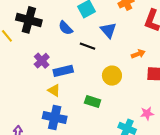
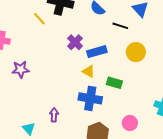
yellow circle: (112, 76) -> (136, 52), moved
green rectangle: (93, 101) -> (114, 83), moved

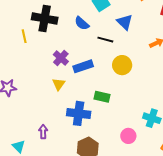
yellow line: (39, 19) -> (24, 36), turned 32
yellow triangle: (89, 71) -> (59, 84), moved, turned 40
pink circle: (130, 123) -> (128, 136), moved

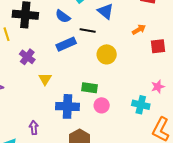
purple cross: (61, 58) -> (27, 57), moved
blue rectangle: (83, 66) -> (66, 44), moved
pink circle: (128, 136) -> (102, 105), moved

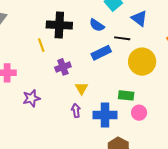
yellow circle: (107, 54) -> (142, 62), size x1.4
purple cross: (27, 57) -> (63, 67), turned 35
purple arrow: (34, 128) -> (76, 110), moved

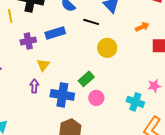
blue rectangle: (101, 53) -> (55, 33), moved
yellow circle: (142, 62) -> (107, 48), size x0.7
green rectangle: (126, 95) -> (86, 79), turned -56

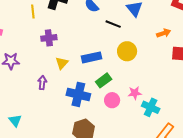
blue rectangle: (55, 33) -> (91, 57), moved
purple arrow: (34, 86) -> (42, 83), moved
pink star: (154, 86) -> (135, 93), moved

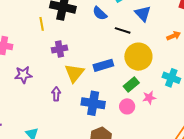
yellow circle: (127, 51) -> (138, 57), size x1.4
yellow triangle: (62, 63) -> (74, 73), size x1.5
green rectangle: (104, 80) -> (131, 84), moved
cyan cross: (151, 107) -> (171, 78), moved

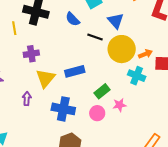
orange arrow: (174, 36) -> (145, 54), moved
yellow circle: (138, 57) -> (122, 49), moved
cyan cross: (171, 78) -> (137, 76), moved

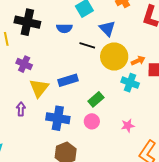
blue semicircle: (73, 19) -> (64, 28), turned -42
purple cross: (31, 54) -> (24, 64), turned 35
pink star: (120, 105) -> (128, 126), moved

